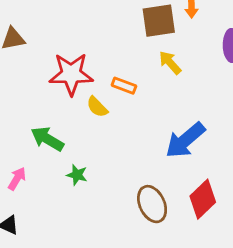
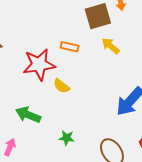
orange rectangle: (124, 86) -> (70, 47), moved
green star: (77, 175) -> (67, 138), moved

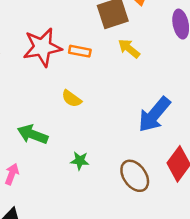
red star: (39, 64) -> (42, 47), moved

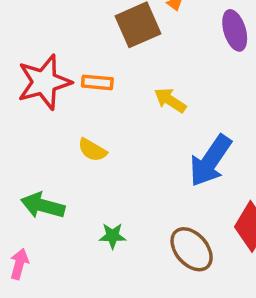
yellow arrow: (129, 49) -> (170, 100), moved

